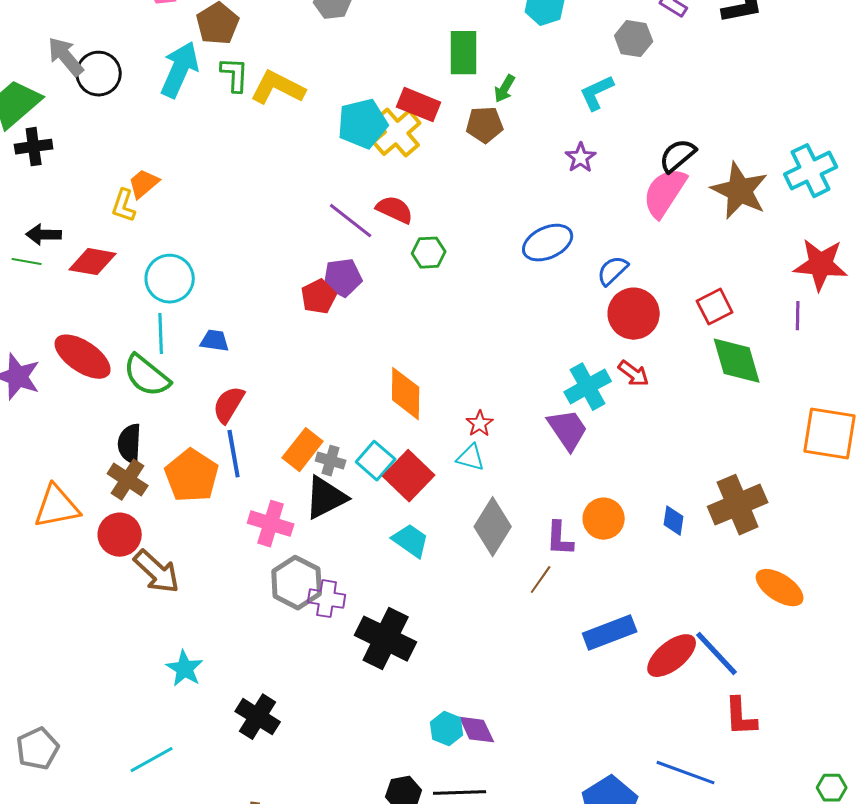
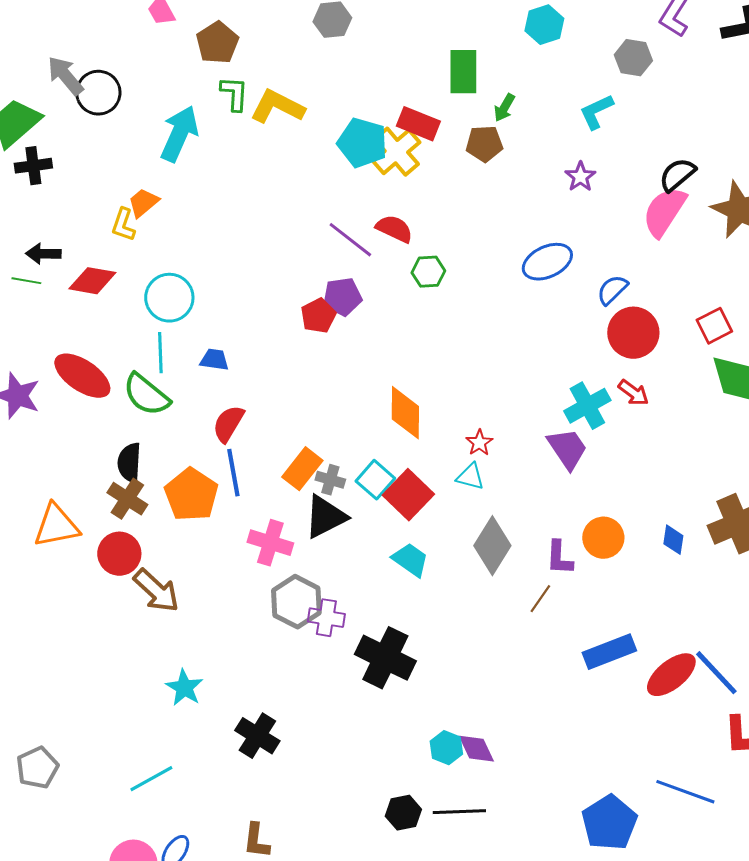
cyan arrow: (180, 70) -> (179, 134), moved
cyan pentagon: (363, 124) -> (362, 143), turned 30

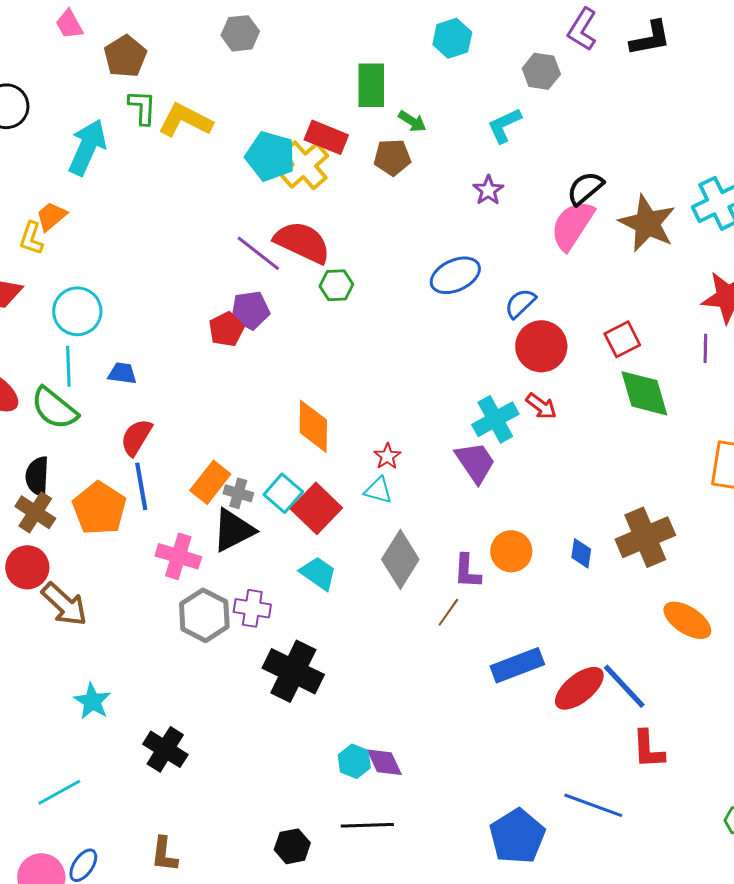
green arrow: (504, 108) -> (412, 121), turned -88
red semicircle: (394, 229) -> (302, 242), size x1.5
purple cross: (326, 618) -> (252, 608), moved
black hexagon: (403, 813) -> (292, 846), moved

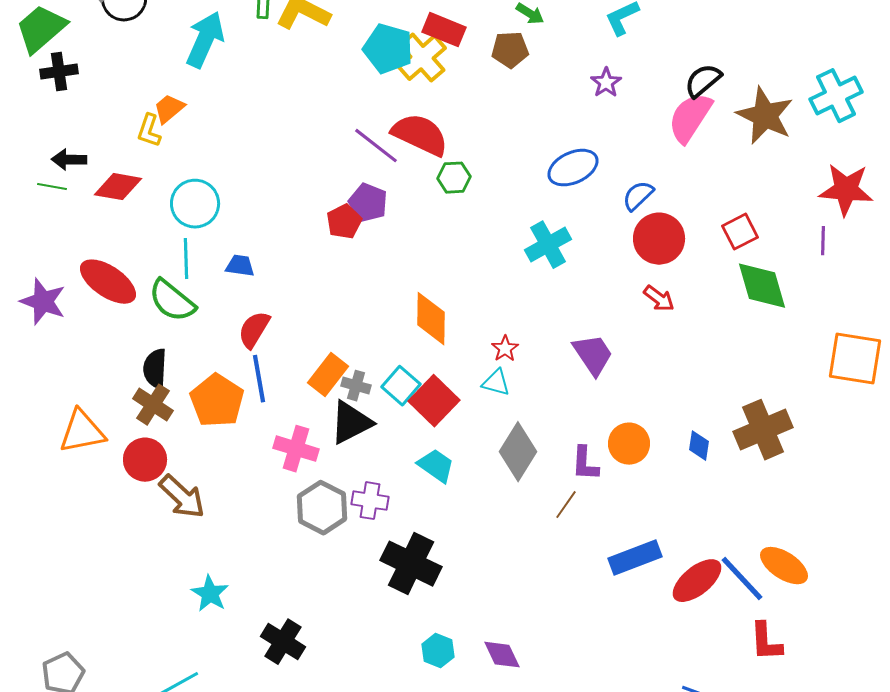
purple pentagon: (250, 310) -> (368, 203), turned 30
cyan cross: (495, 419) -> (548, 245), moved
orange ellipse: (687, 620) -> (784, 566), moved
cyan hexagon: (354, 761) -> (438, 651), moved

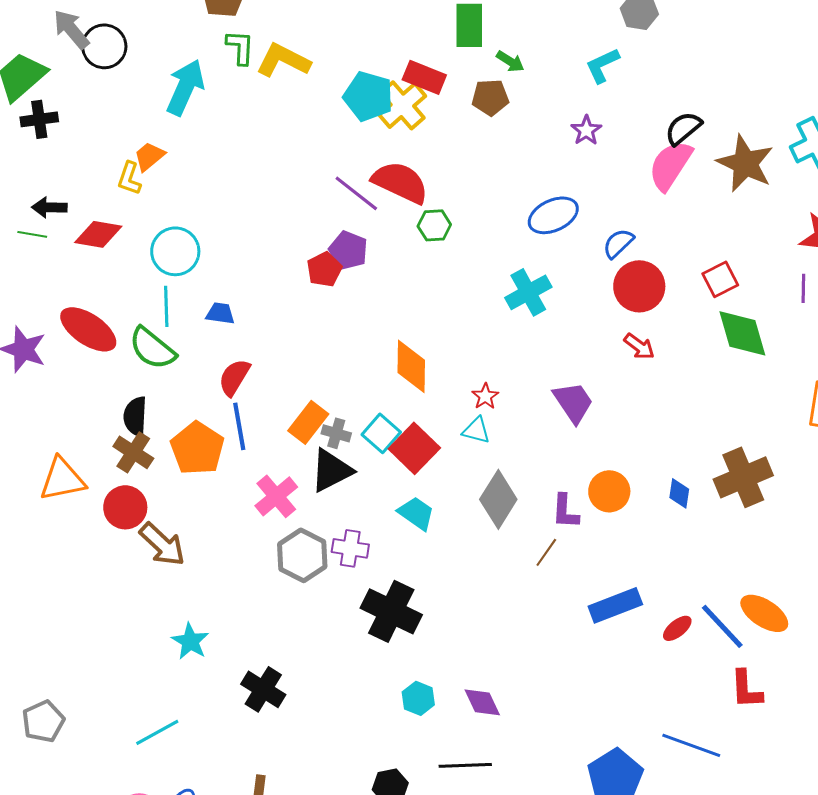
pink cross: (296, 449) -> (276, 496), turned 33
red ellipse: (697, 581) -> (677, 628), size x0.6

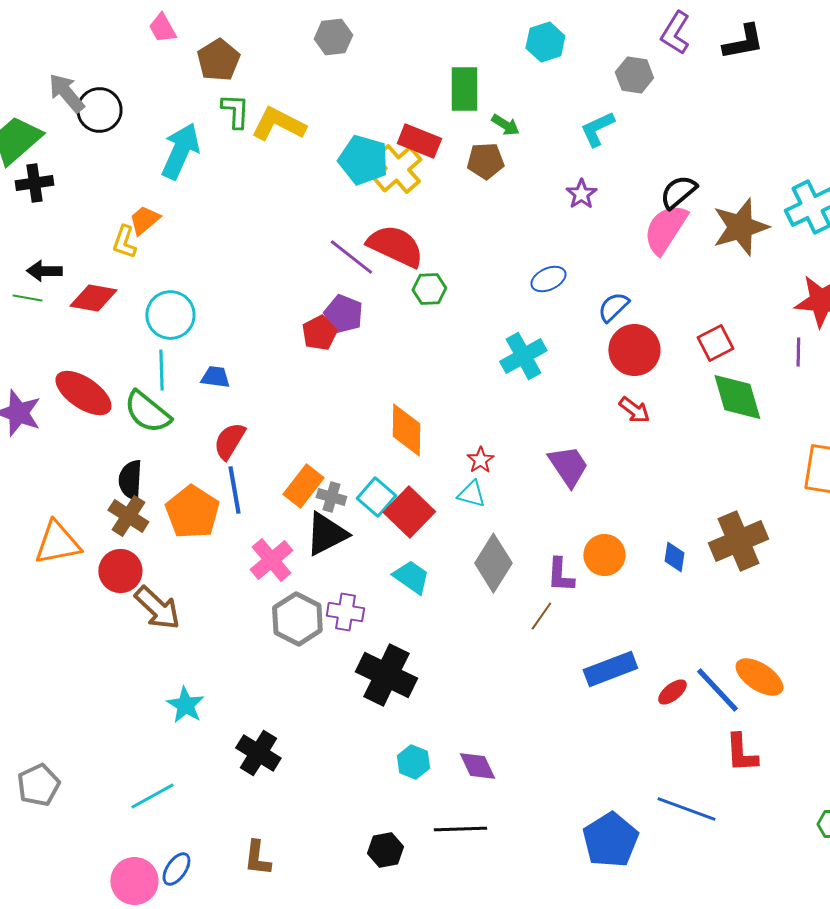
brown star: (745, 163) -> (740, 227), turned 30
blue ellipse: (553, 215) -> (548, 279), size x0.7

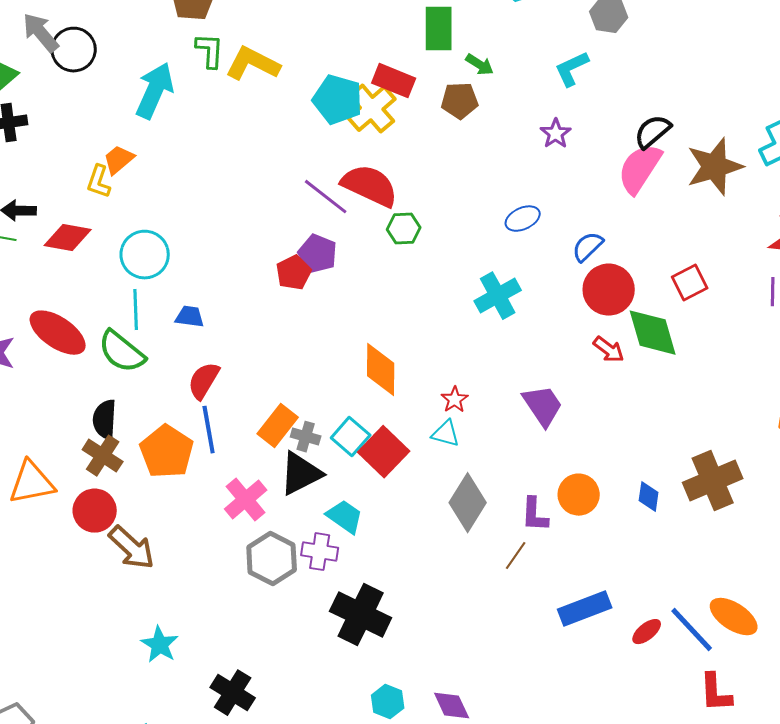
green diamond: (737, 397) -> (653, 333), moved
cyan trapezoid: (411, 577) -> (345, 517), moved

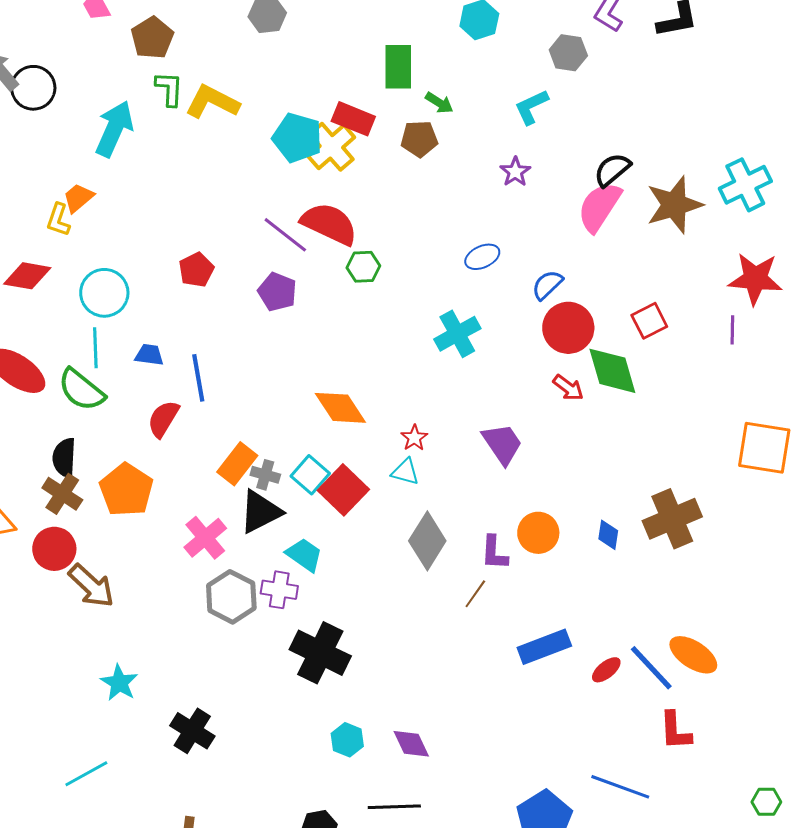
red pentagon: (294, 273) -> (196, 270), moved
orange diamond: (381, 370) -> (340, 408), turned -34
blue line: (209, 430) -> (198, 378), moved

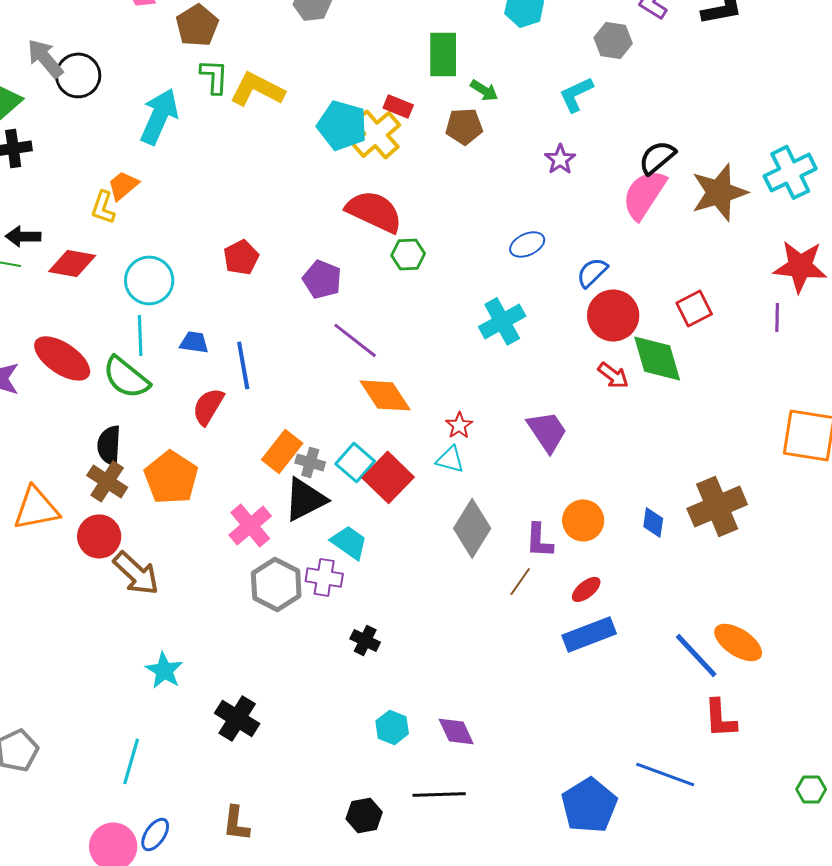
red rectangle: (353, 119) -> (398, 106), size x0.7
purple line: (285, 235) -> (355, 340), moved
black cross: (320, 653) -> (365, 640), size x0.5
red ellipse: (606, 670) -> (586, 589), moved
cyan line: (86, 774) -> (131, 761), turned -45

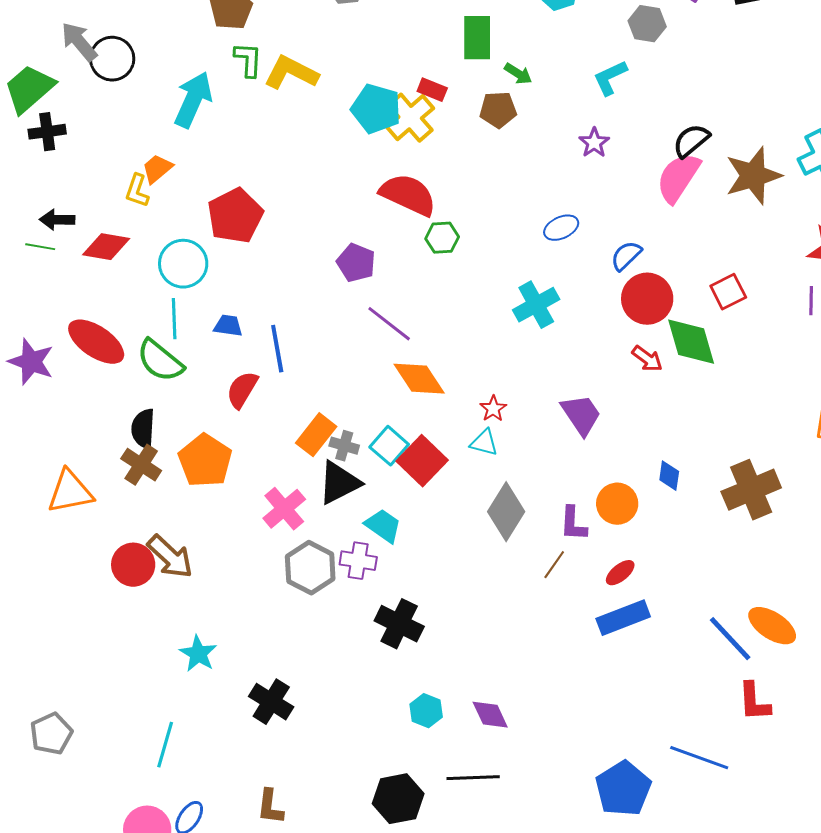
red pentagon: (241, 257) -> (235, 216), moved, size x1.6
blue diamond: (653, 522) -> (669, 476), moved
red circle: (99, 536) -> (133, 565), moved
black cross: (365, 640) -> (399, 624), size x1.6
black hexagon: (364, 815) -> (398, 799), size x1.4

